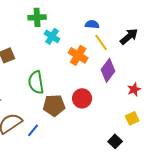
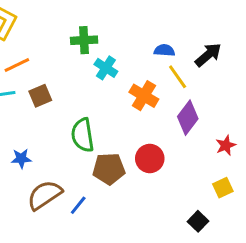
black arrow: (129, 36) -> (208, 55), moved

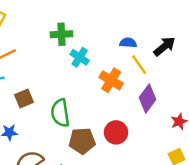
brown square: (40, 96) -> (24, 98), moved

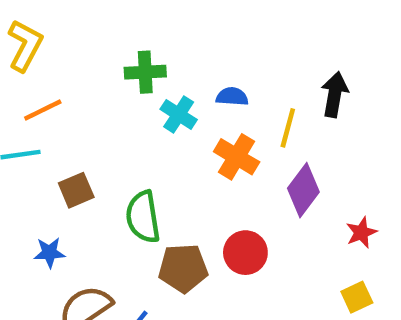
blue semicircle: (128, 43) -> (232, 97), moved
black arrow: (164, 46) -> (335, 94), turned -40
yellow line: (139, 65) -> (288, 128), turned 50

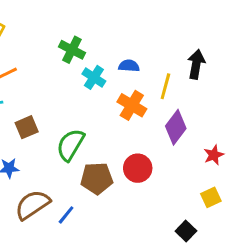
green cross: (145, 72) -> (72, 50), turned 30
green semicircle: (143, 217) -> (70, 145), turned 40

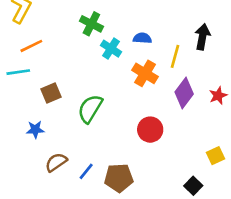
red star: (214, 155) -> (218, 96), moved
brown pentagon: (97, 178) -> (119, 178), moved
brown semicircle: (32, 205) -> (56, 162), size x0.7

